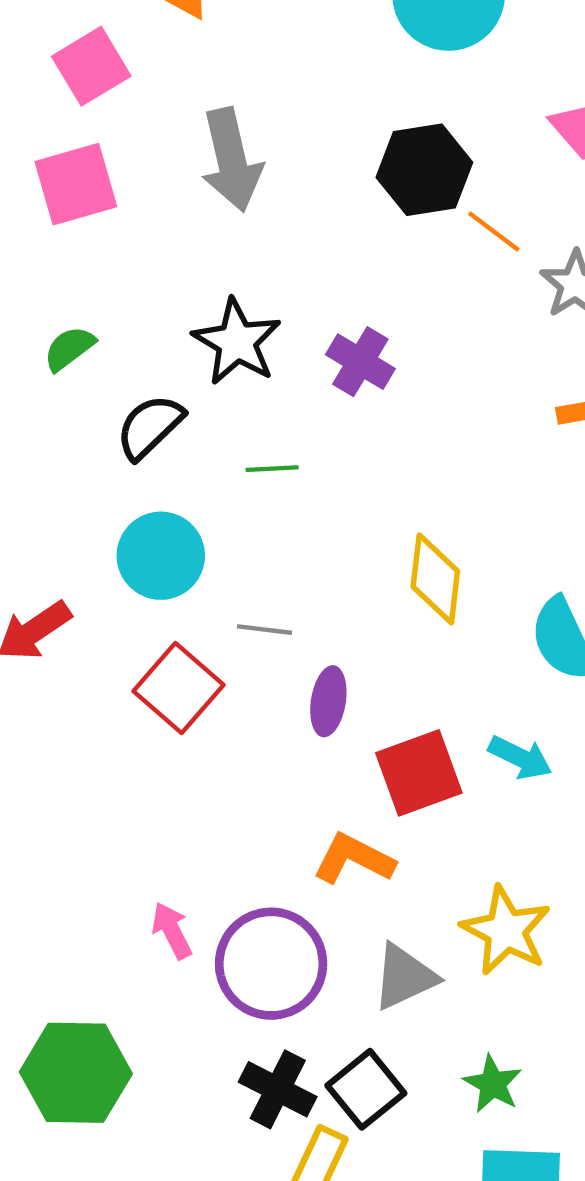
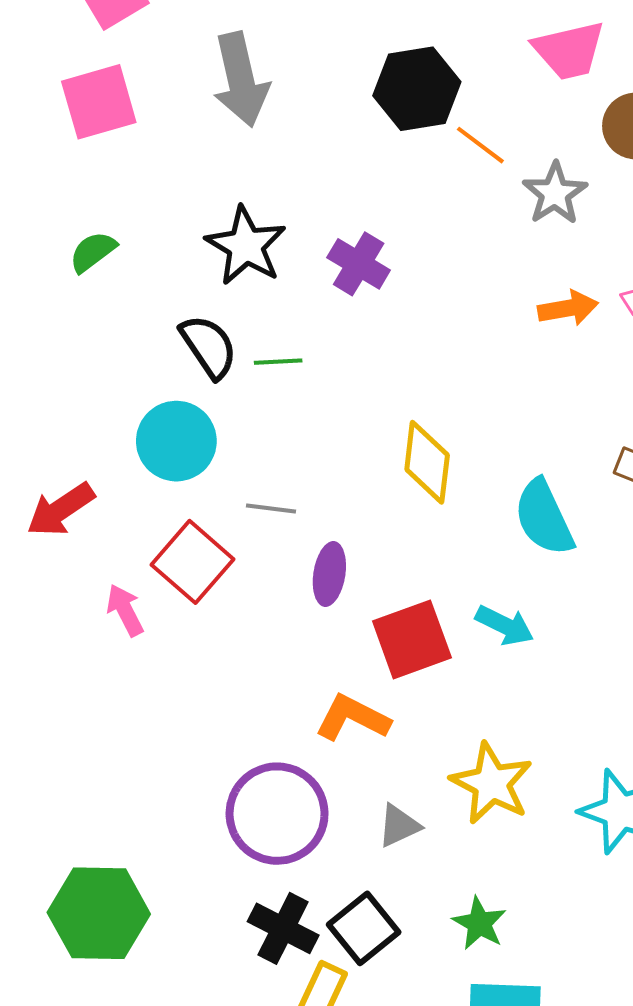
black semicircle: (150, 427) -> (209, 346), moved, turned 100
pink arrow: (172, 931) -> (125, 610), moved
gray triangle: (404, 977) -> (399, 826), size x0.7

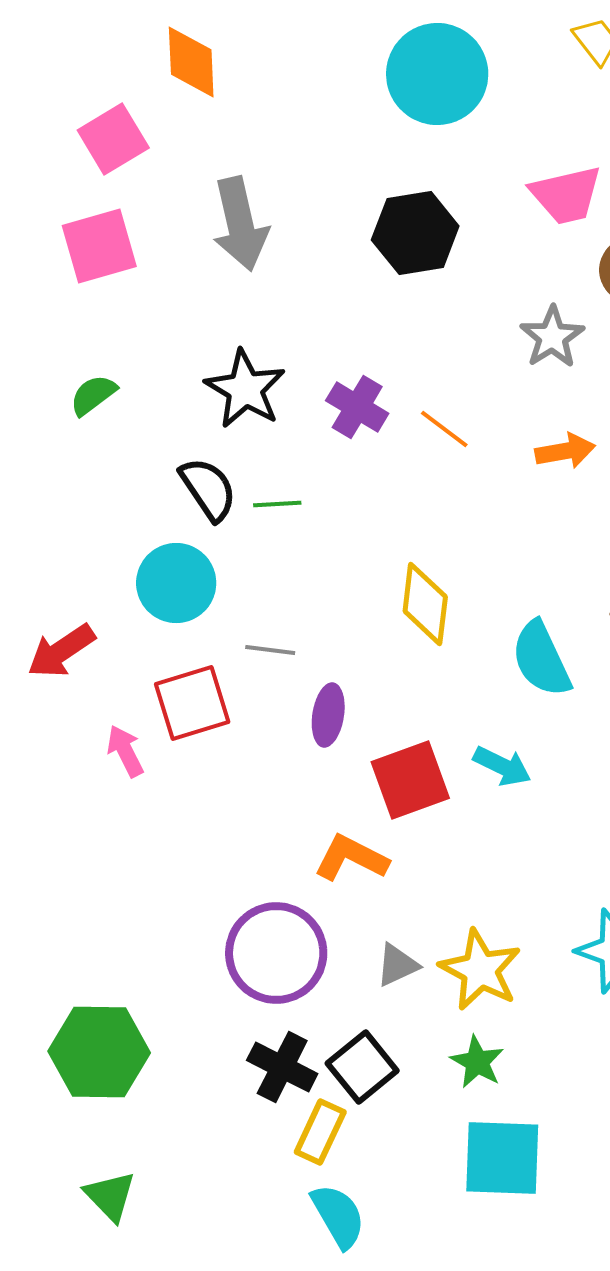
orange line: (480, 145) -> (444, 429), moved
red square: (192, 562) -> (192, 703), turned 32
yellow star: (491, 783) -> (480, 970), moved

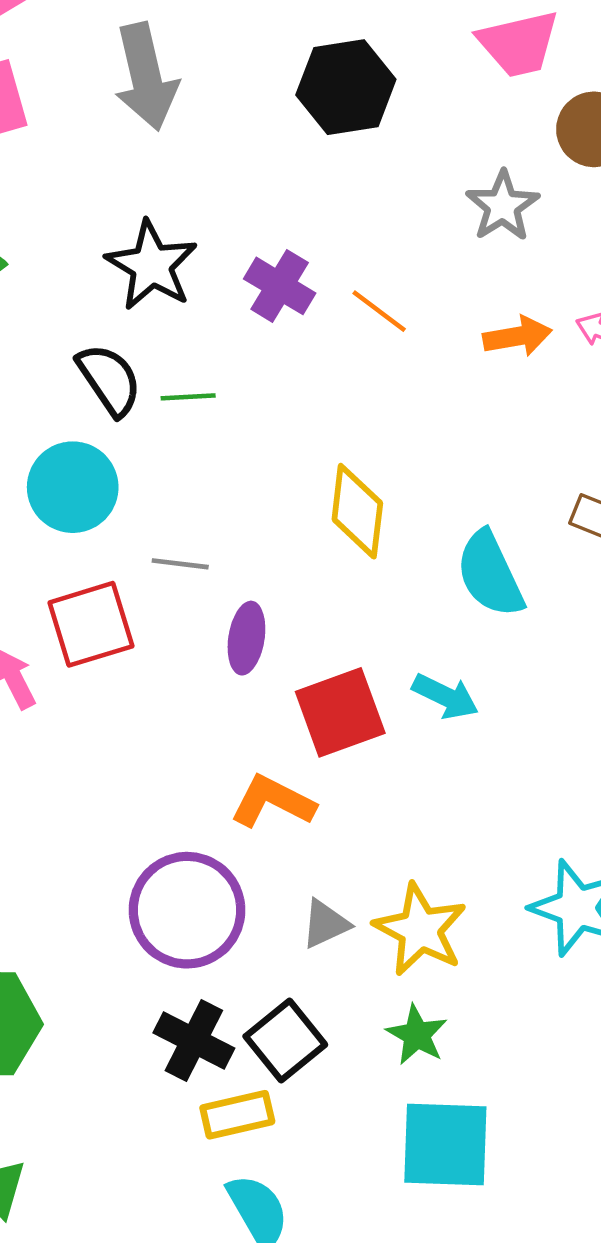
yellow rectangle: (320, 1132) -> (237, 1115), turned 52

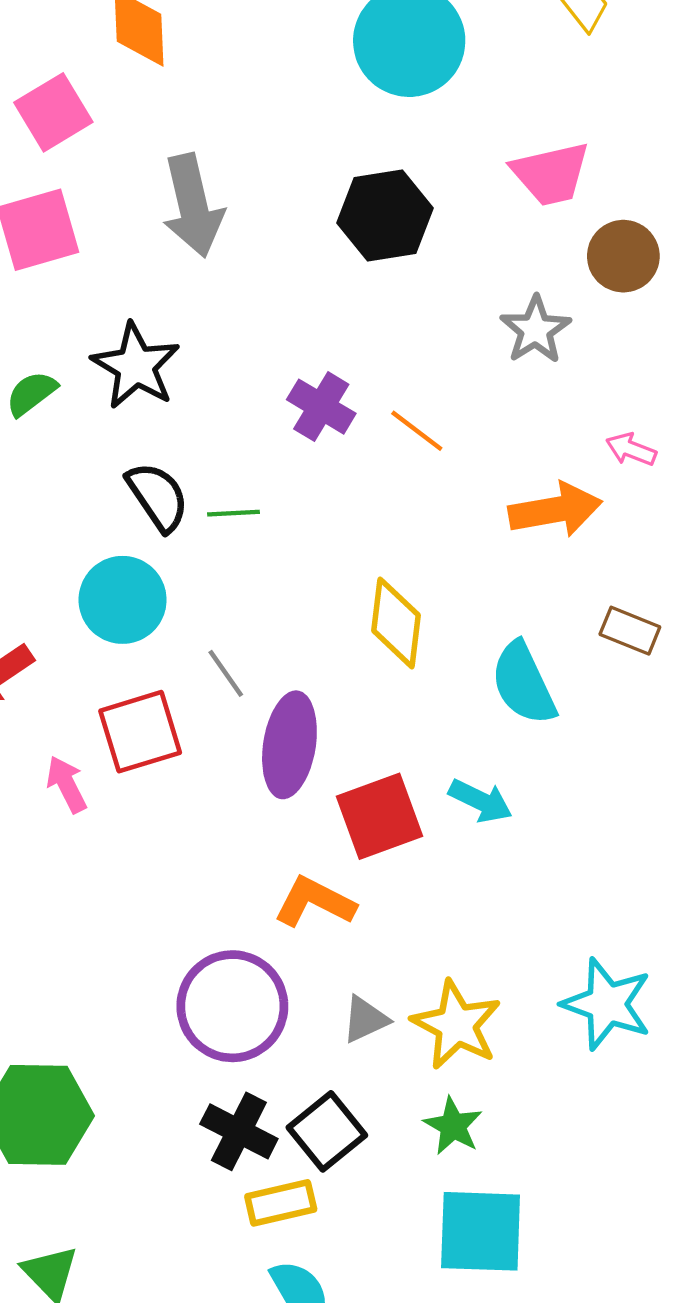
black star: (152, 265) -> (136, 366), moved
orange arrow: (517, 336) -> (555, 510), moved, size x1.4
gray line: (180, 564) -> (226, 673), turned 48
purple ellipse: (246, 638) -> (289, 745), size x1.5

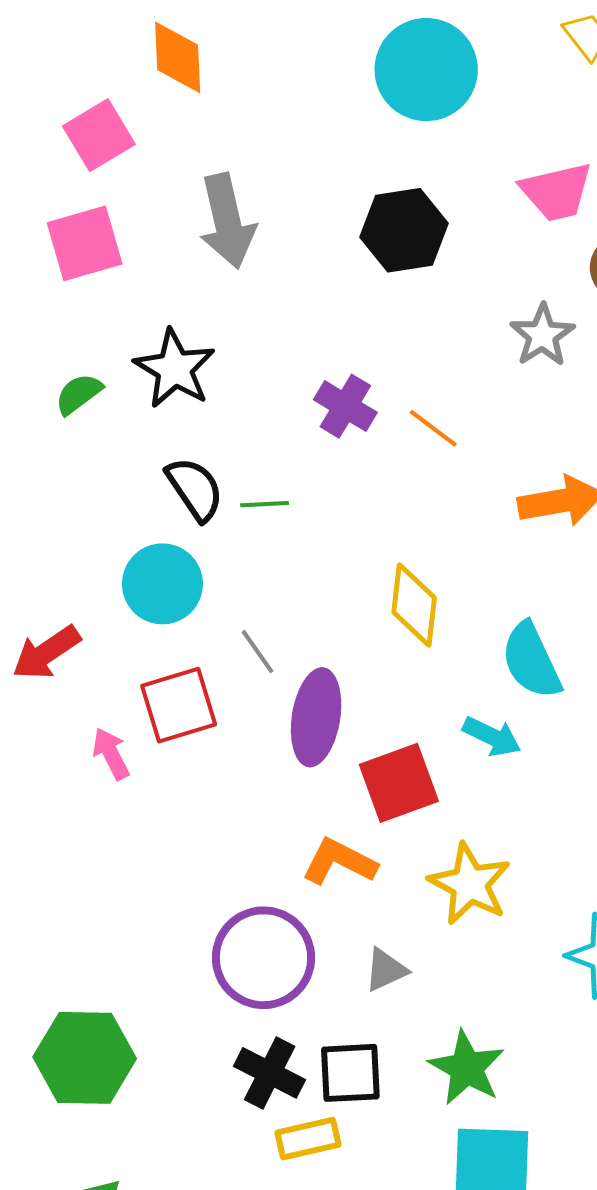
cyan arrow: (481, 801) -> (492, 736), moved
yellow star: (456, 1025) -> (470, 884), moved
green star: (453, 1126) -> (467, 1068), size x1.4
black square: (327, 1131) -> (350, 1073), turned 36

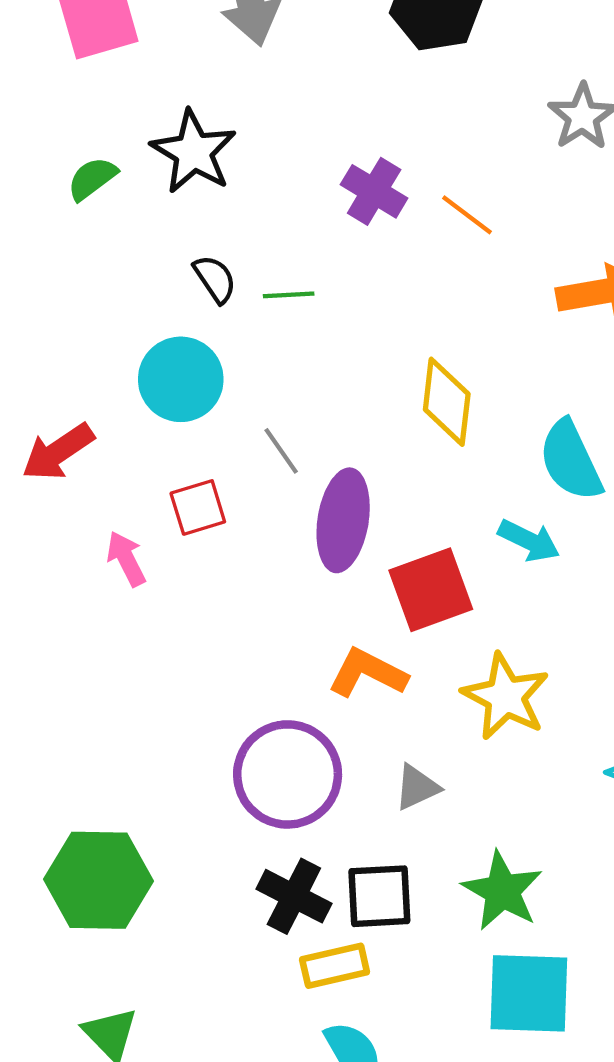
black semicircle: (195, 489) -> (215, 279), size x0.7
red square: (179, 705) -> (198, 507), size x0.7

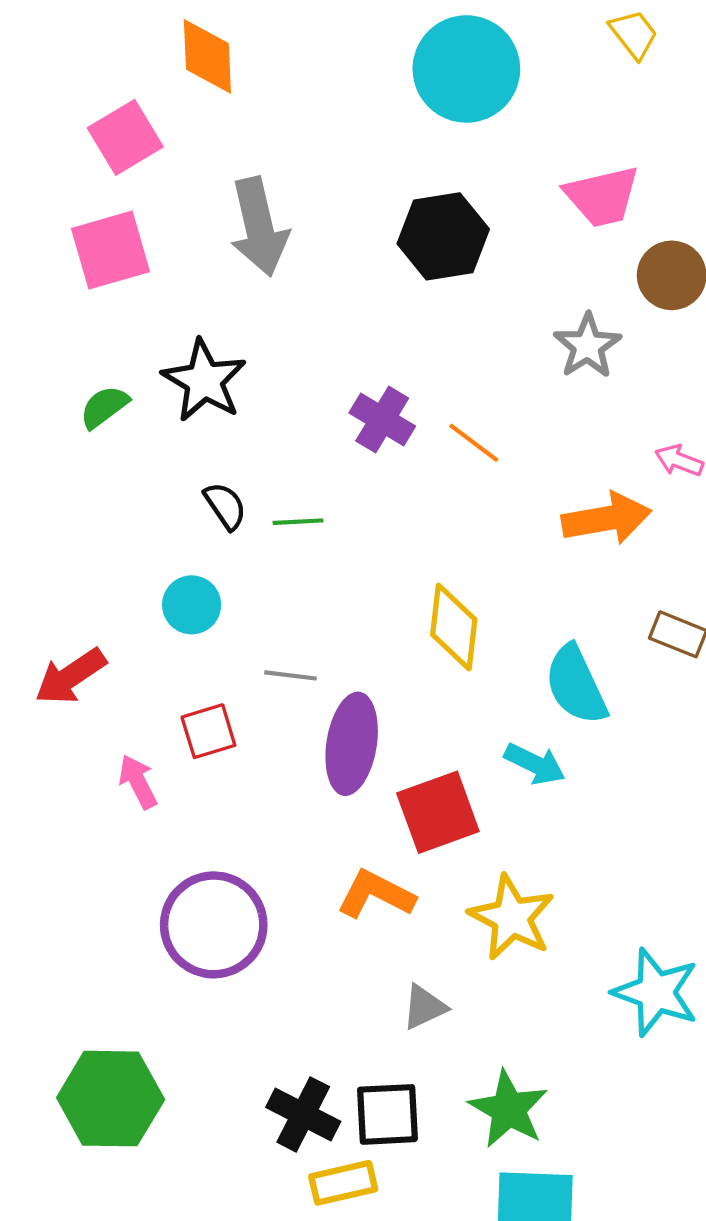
cyan circle: (181, 379) -> (192, 605), size x0.7
gray line: (281, 451) -> (291, 675), turned -48
purple circle: (288, 774) -> (214, 925), moved

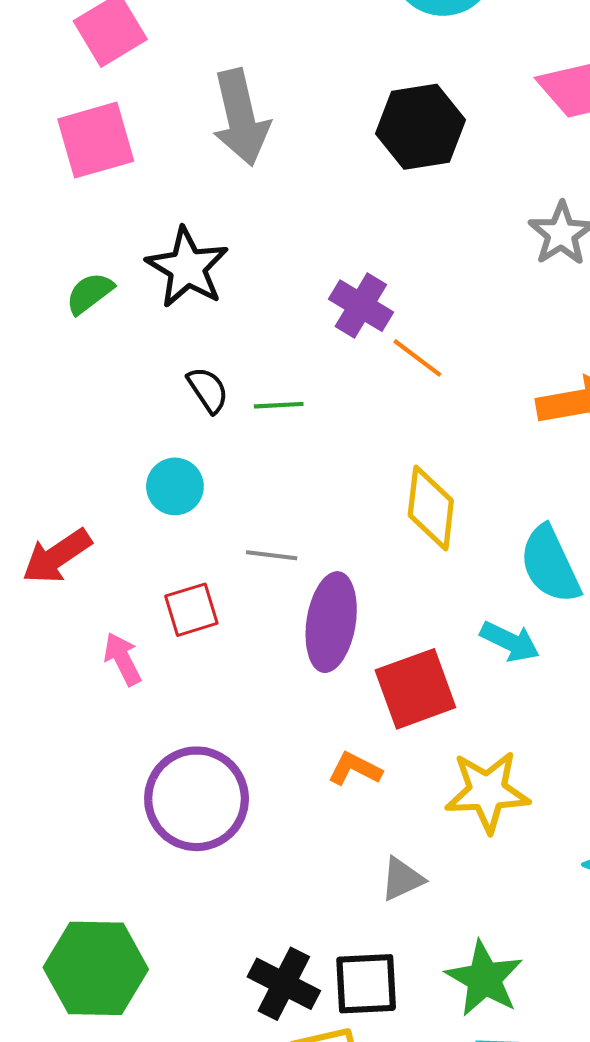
orange line: (474, 443) -> (417, 358), moved
orange L-shape: (376, 894) -> (355, 769), size x0.7
yellow star: (512, 918) -> (487, 792), turned -30

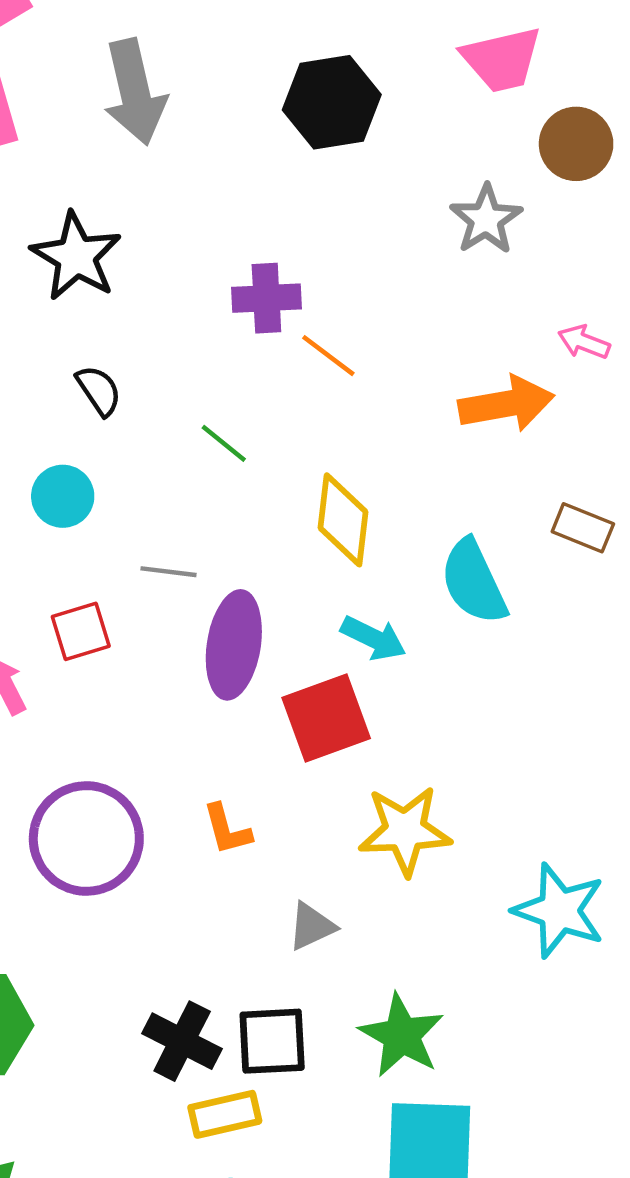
purple cross: (361, 306) -> (266, 298), turned -34
green line: (279, 405) -> (224, 443), moved, turned 42
cyan arrow: (510, 642) -> (373, 638), moved
orange L-shape: (355, 769) -> (227, 829), moved, turned -132

